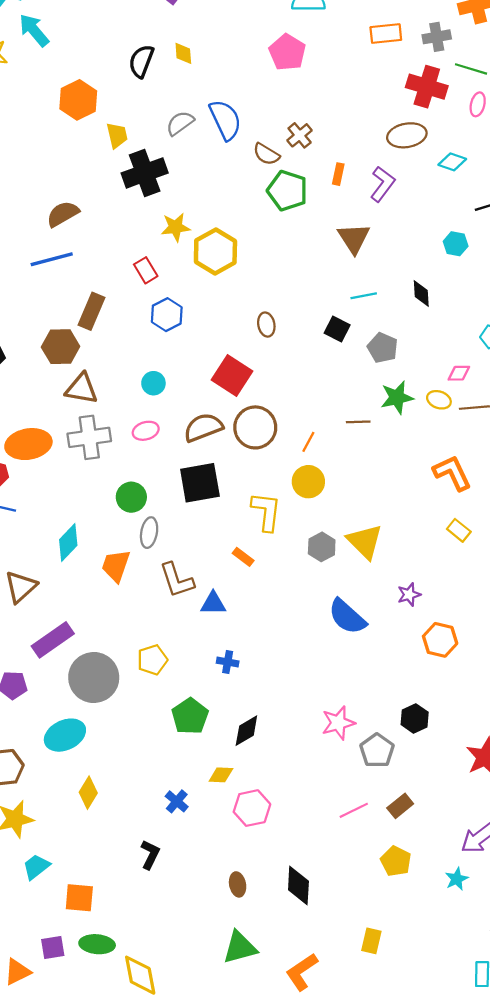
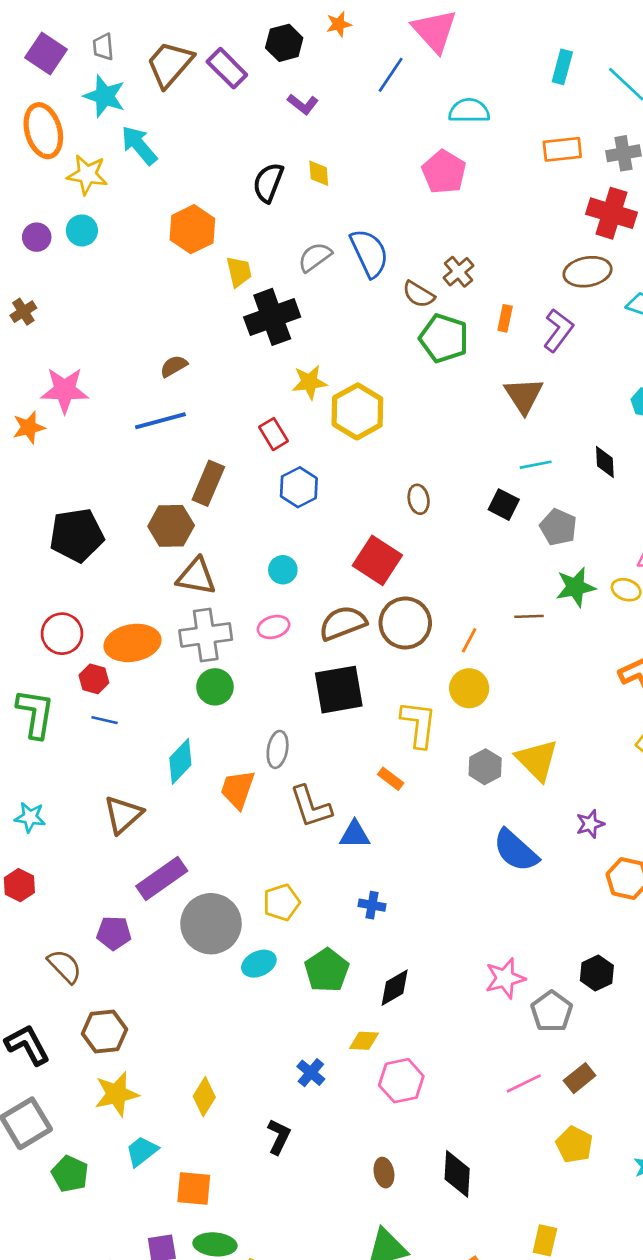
brown semicircle: (63, 214) -> (174, 366), size x0.7
green circle: (131, 497) -> (215, 687), moved
cyan ellipse: (65, 735) -> (259, 964), moved, size x0.7
yellow diamond: (88, 793) -> (204, 1097), moved

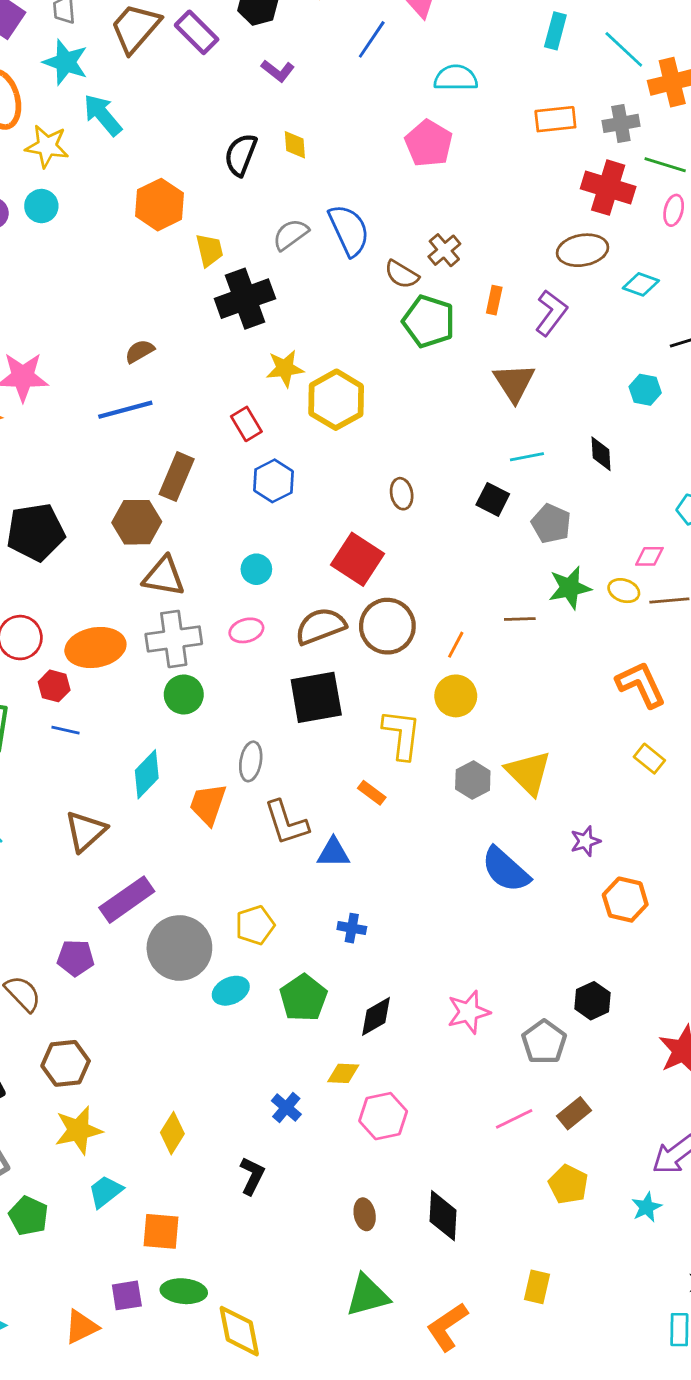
pink star: (505, 978) -> (469, 1012), moved

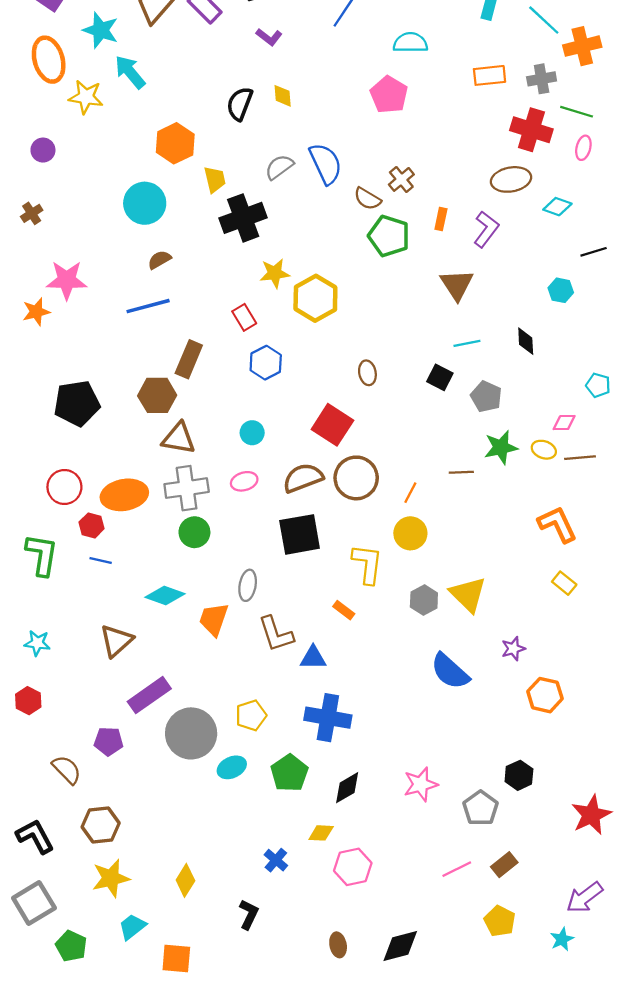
cyan circle: (41, 206) -> (145, 203), moved, size x1.6
cyan diamond: (147, 774) -> (165, 596), turned 66
blue cross: (352, 928) -> (328, 718), size x2.0
black diamond: (443, 1216) -> (400, 946), turned 72

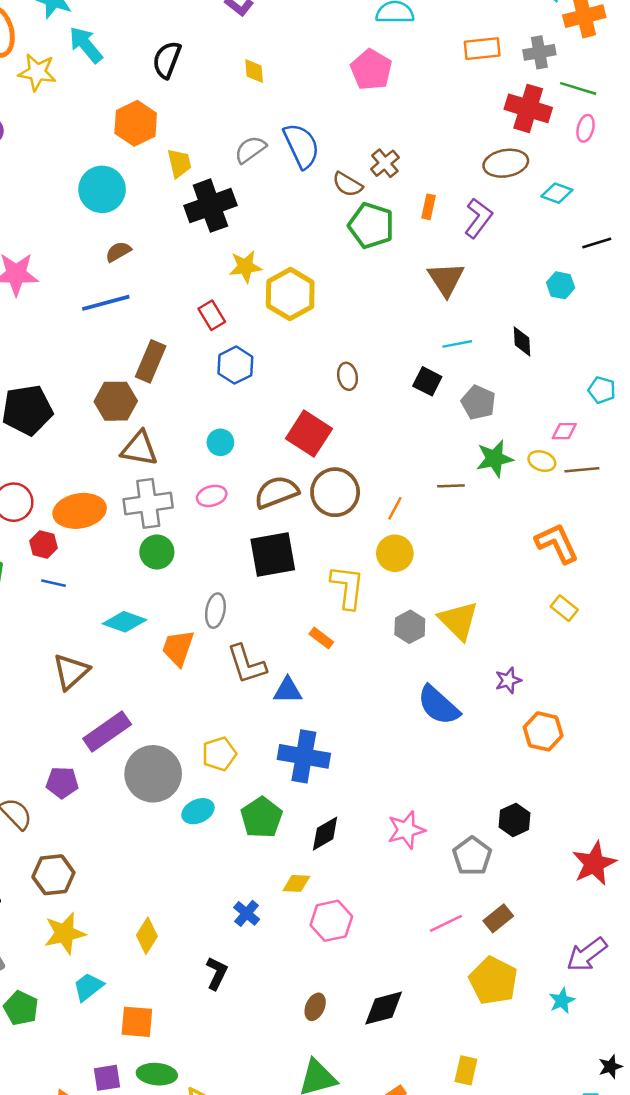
black semicircle: (240, 104) -> (167, 60), moved
yellow pentagon: (500, 921) -> (493, 981), size x1.4
brown ellipse: (338, 945) -> (315, 1007), turned 35

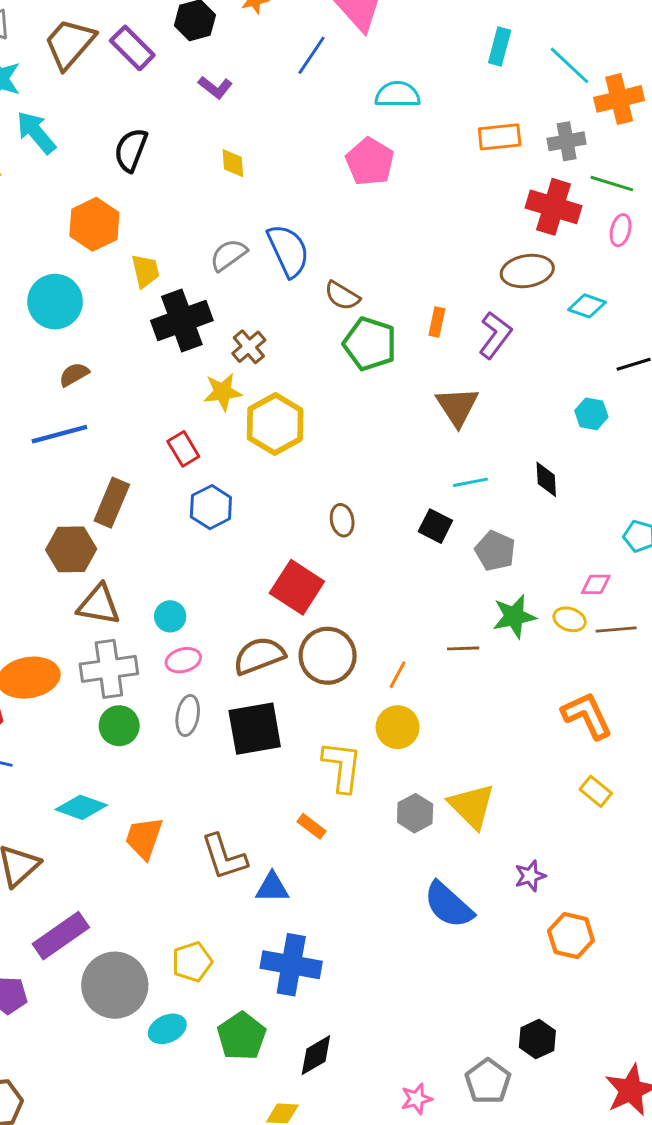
brown cross: (385, 163) -> (249, 347), moved
cyan circle: (220, 442) -> (170, 616), moved
gray ellipse: (215, 611) -> (188, 716), moved
pink star: (406, 830) -> (416, 1099), moved, size x0.7

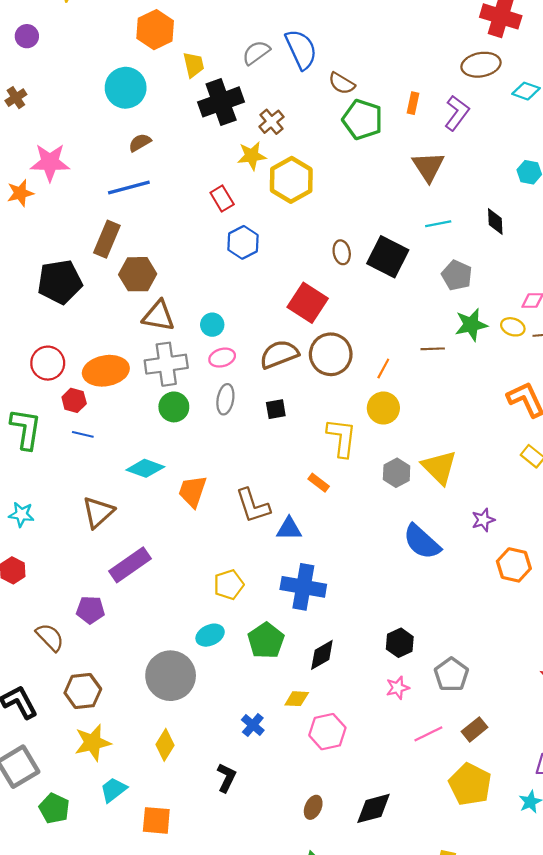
brown rectangle: (112, 503) -> (107, 239), moved
black square: (435, 526) -> (388, 257), moved, size x1.6
black square: (255, 729) -> (276, 409), size x0.5
gray circle: (115, 985) -> (171, 676), moved
black hexagon: (537, 1039) -> (400, 643), moved

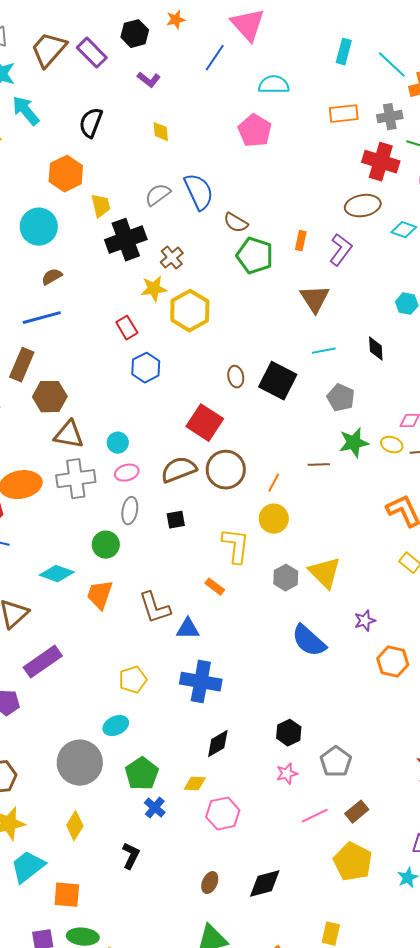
green circle: (174, 407) -> (106, 545), moved
green pentagon: (266, 641) -> (142, 774), moved
cyan trapezoid: (114, 790) -> (28, 867), size x1.4

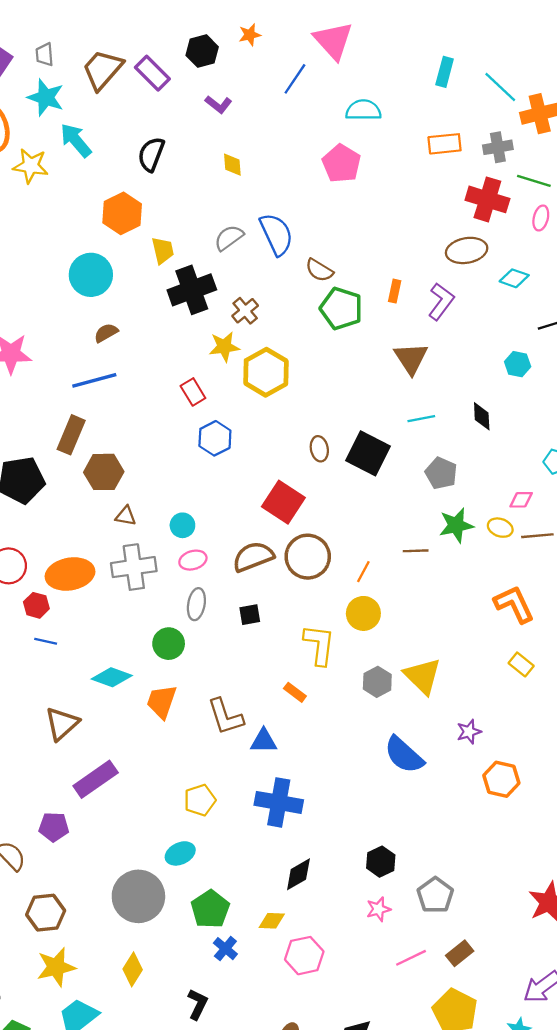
brown triangle: (69, 435) -> (126, 516), size x0.6

